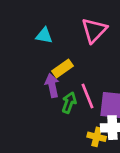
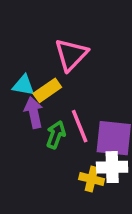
pink triangle: (94, 30) -> (71, 55), moved
cyan triangle: (44, 36) -> (23, 85), moved

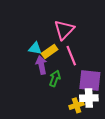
pink line: (80, 126) -> (71, 56), moved
yellow cross: (92, 179) -> (76, 105), turned -32

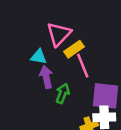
pink triangle: (64, 30) -> (59, 34), moved
yellow rectangle: (50, 52) -> (74, 49), moved

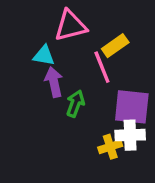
pink triangle: (59, 34) -> (70, 26), turned 32
yellow rectangle: (74, 49) -> (115, 46), moved

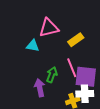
pink line: (102, 67) -> (72, 68), moved
purple arrow: (54, 82) -> (40, 88), moved

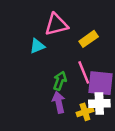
cyan triangle: (33, 46) -> (37, 46), turned -32
purple arrow: (40, 88) -> (59, 102), moved

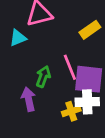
yellow rectangle: (89, 39) -> (90, 30), moved
purple arrow: (59, 102) -> (29, 99), moved

